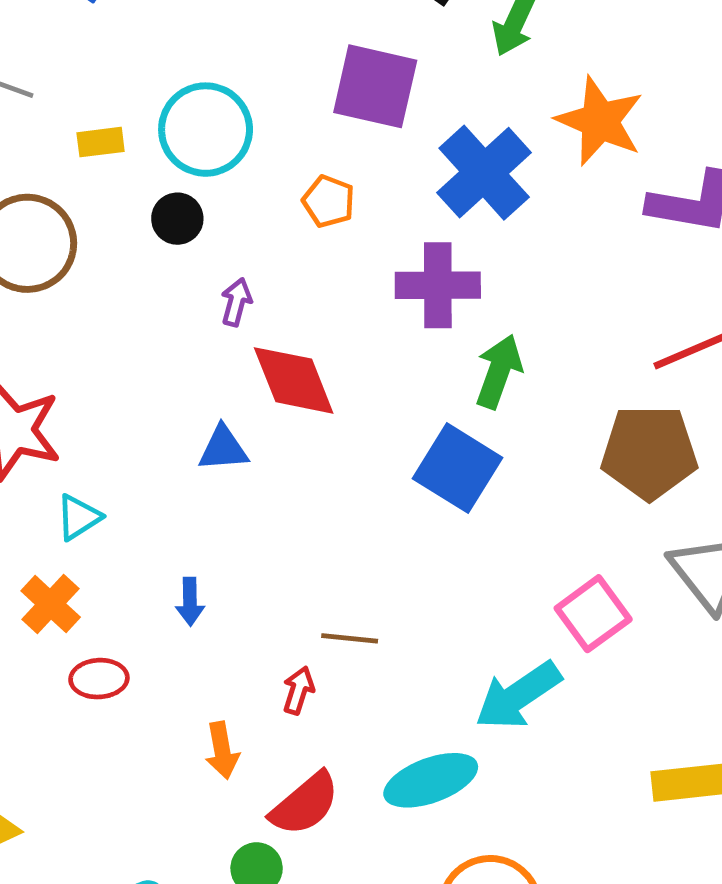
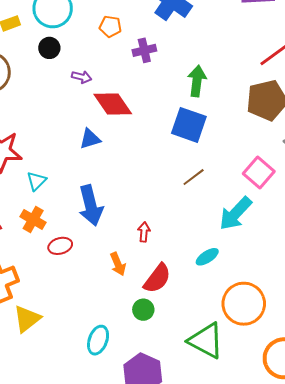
purple cross: (438, 285) -> (144, 50), moved, size x0.7
purple arrow: (236, 302) -> (82, 77), turned 102
blue arrow: (190, 602) -> (91, 205), size x2.0
brown line: (350, 638) -> (194, 177), moved, turned -30
cyan ellipse: (431, 780) -> (207, 257), size x0.6

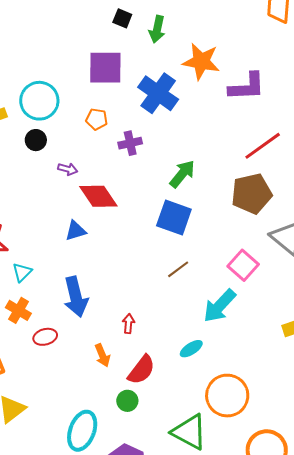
green arrow: (197, 81) -> (182, 174), turned 32
cyan ellipse: (98, 340) -> (82, 431), size x1.4

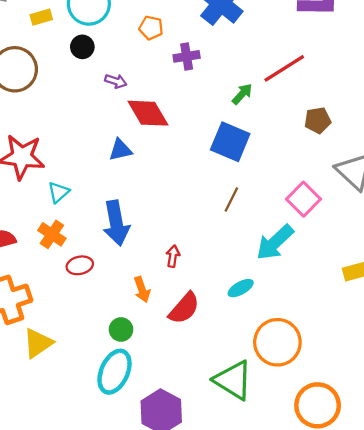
red line: (263, 146) -> (284, 68), moved
green arrow: (182, 174) -> (242, 94), size x0.7
brown pentagon: (252, 194) -> (318, 120), size x0.6
brown line: (178, 269) -> (231, 199), turned -30
green circle: (127, 401) -> (121, 330), moved

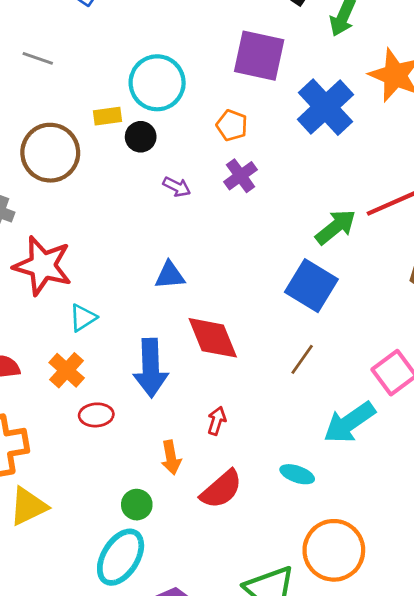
yellow rectangle: (41, 17) -> (108, 116), moved
purple cross: (187, 56) -> (240, 176), moved, turned -35
green arrow: (242, 94) -> (336, 227), size x1.4
red diamond: (148, 113) -> (213, 338), moved
cyan ellipse: (241, 288) -> (297, 474), turned 40

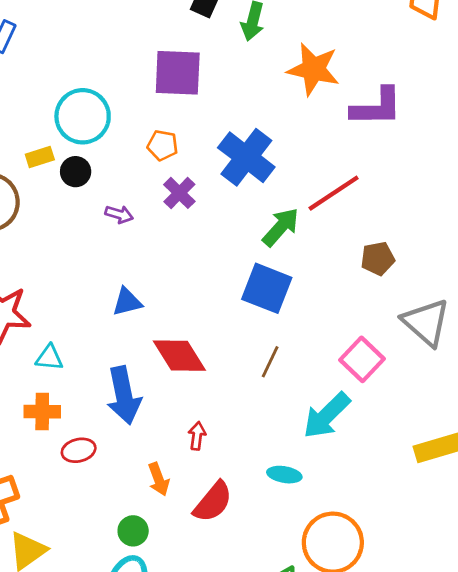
blue cross: (325, 107) -> (246, 157), moved
cyan triangle: (83, 318) -> (49, 358), turned 48
orange cross: (67, 370) -> (42, 412), turned -32

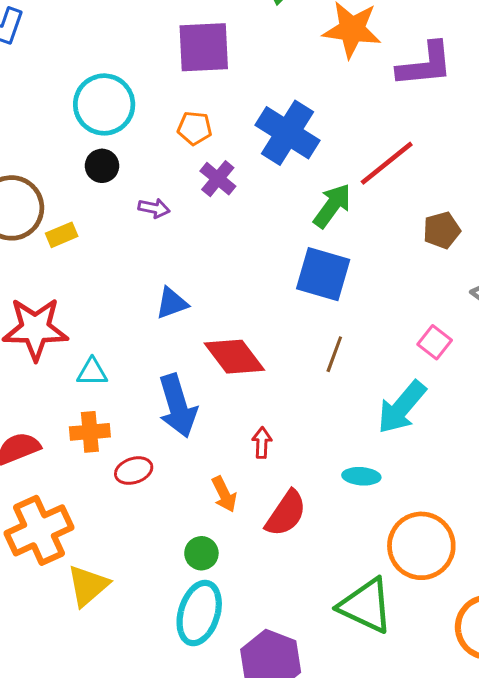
yellow rectangle: (40, 157) -> (62, 235), moved
pink square: (362, 359) -> (435, 342), size x0.7

